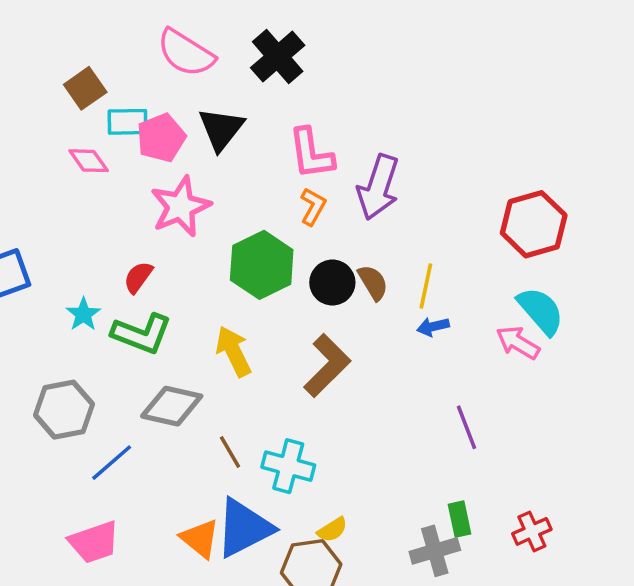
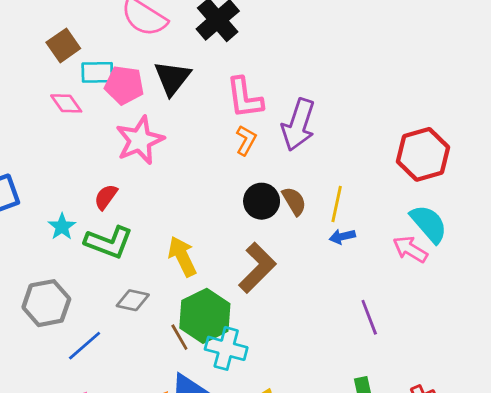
pink pentagon: (161, 138) -> (124, 85), turned 30
green hexagon: (262, 265) -> (205, 316), moved
gray diamond: (172, 406) -> (133, 300), size x0.7

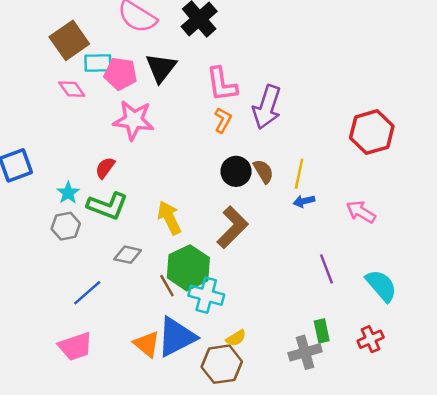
brown square: (63, 45) -> (69, 40), size x1.4
pink star: (140, 140) -> (134, 120), turned 30
cyan semicircle: (429, 224) -> (381, 286), moved
gray hexagon: (46, 303) -> (66, 226), moved, size x0.7

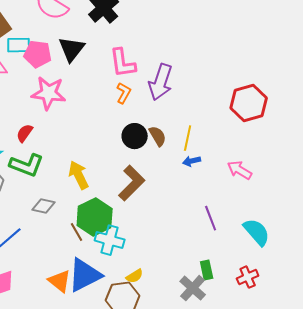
gray cross: (305, 352) -> (193, 288), turned -32

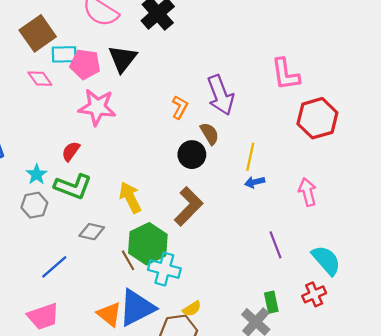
pink L-shape: (123, 63) -> (285, 74), moved
purple arrow: (161, 82) -> (221, 95), turned -39
brown semicircle: (158, 136) -> (209, 134), moved
pink arrow: (240, 170) -> (308, 192), turned 45
red cross: (248, 277) -> (314, 294), moved

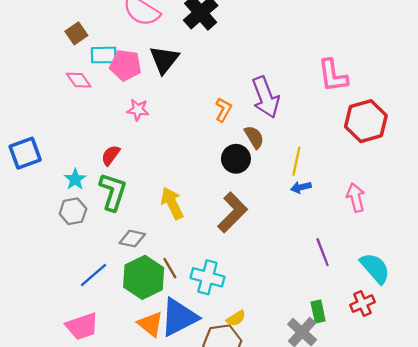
brown square: (38, 33) -> (76, 33), size x0.6
pink star: (97, 107) -> (138, 110), size x0.6
green L-shape: (73, 186) -> (113, 192), turned -93
green hexagon: (148, 244) -> (144, 277), moved

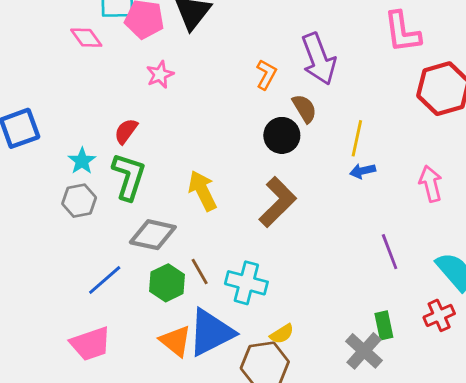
pink star: (138, 110) -> (160, 75), turned -30
gray diamond: (132, 239) -> (153, 235), size x1.4
green hexagon: (144, 277) -> (167, 283), size x0.7

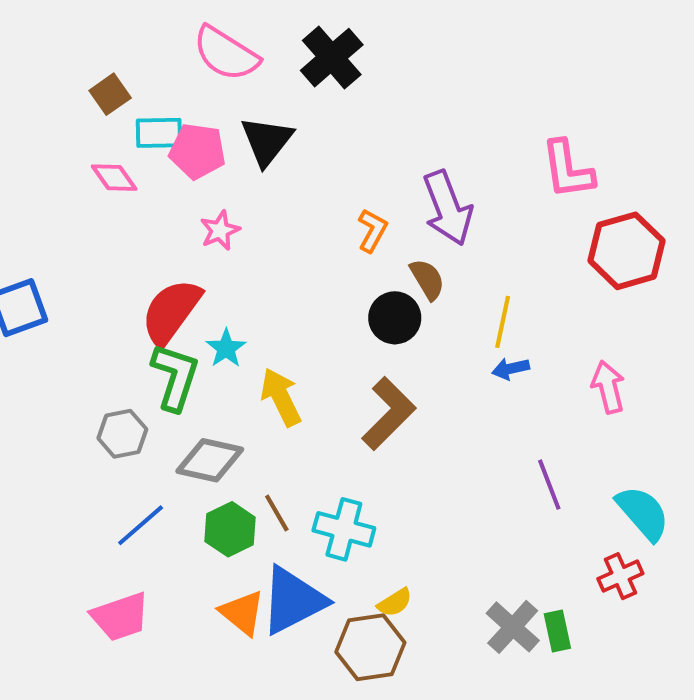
red semicircle: (126, 131) -> (171, 312), size x1.8
cyan star: (82, 161) -> (226, 348), moved
gray hexagon: (79, 201) -> (122, 434), moved
green rectangle: (384, 325) -> (557, 631), moved

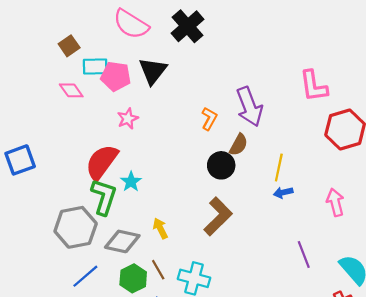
brown semicircle: (427, 279) -> (239, 145), turned 60
yellow arrow: (281, 397) -> (160, 228), moved, size x0.7
gray hexagon: (122, 434) -> (76, 227), size x1.6

